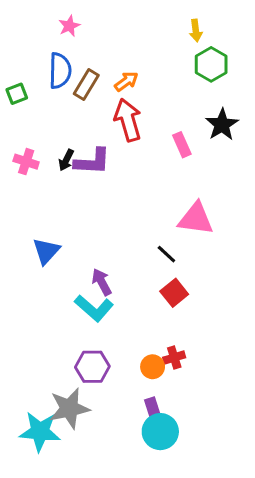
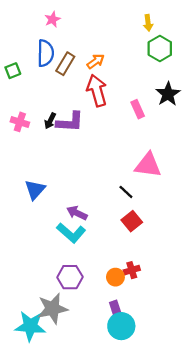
purple arrow: (102, 282) -> (77, 213), turned -36

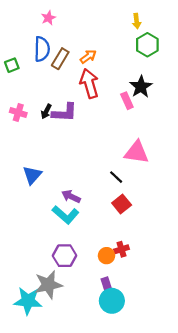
black star: (168, 94) -> (141, 87), moved

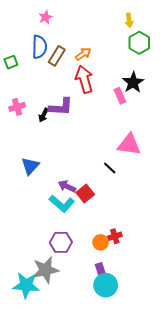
black arrow: (46, 111) -> (44, 115), moved
pink cross: (18, 113) -> (17, 107), turned -35
red square: (122, 204) -> (85, 193), moved

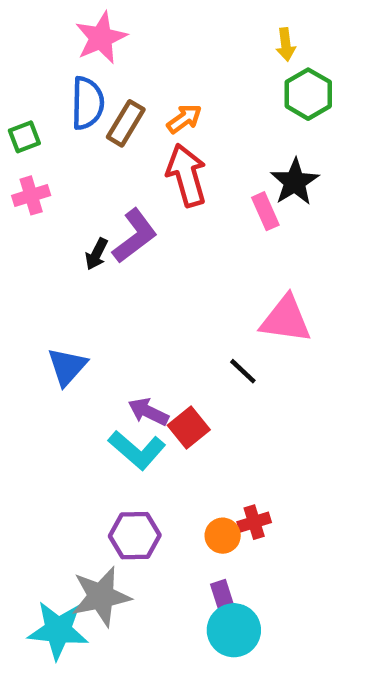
pink star: (46, 17) -> (101, 38), size x1.6
pink cross: (17, 107) -> (31, 195), moved
purple L-shape: (61, 107) -> (135, 236), turned -40

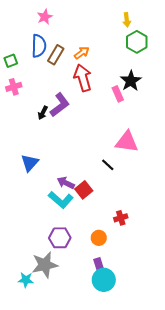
pink star: (101, 38) -> (45, 17), size x0.7
red cross: (254, 522) -> (121, 218), moved
cyan star: (58, 630) -> (26, 280), size x0.6

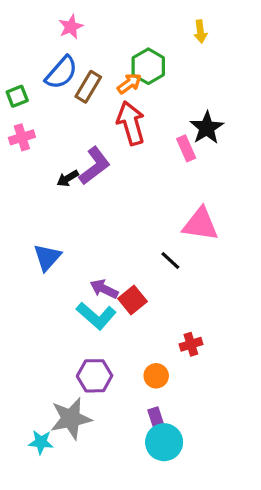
green hexagon: (137, 42) -> (148, 66), moved
blue semicircle: (39, 46) -> (61, 73), turned 40
black arrow: (43, 113) -> (68, 178), turned 32

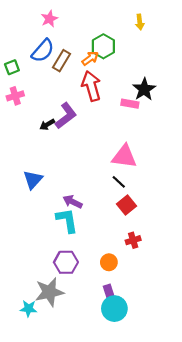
pink rectangle: (186, 148) -> (130, 104), turned -56
pink triangle: (200, 224) -> (124, 156), moved
red square: (132, 300) -> (127, 205), moved
cyan L-shape: (96, 316) -> (67, 220), turned -140

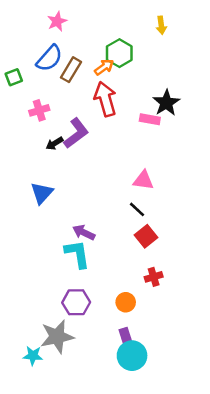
pink cross: (15, 96) -> (39, 110), moved
pink triangle: (124, 156) -> (143, 180), size x0.7
blue triangle: (33, 180) -> (42, 193), moved

